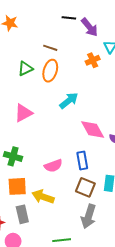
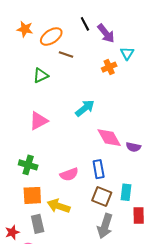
black line: (69, 18) -> (85, 24), turned 56
orange ellipse: (50, 71) -> (51, 37), moved, turned 40

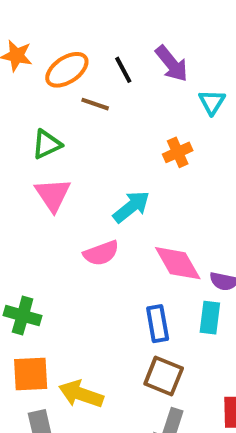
black line: (85, 24) -> (123, 70), moved
orange cross: (109, 67) -> (178, 152), moved
pink triangle: (39, 121) -> (53, 195), moved, turned -36
pink semicircle: (69, 174) -> (101, 253), moved
cyan rectangle: (126, 192) -> (210, 318), moved

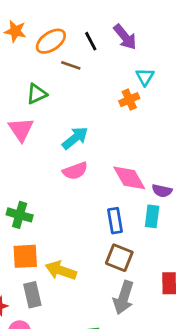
cyan triangle: (212, 102) -> (145, 77), moved
pink triangle: (53, 195) -> (21, 130), moved
cyan arrow: (131, 207) -> (75, 138), moved

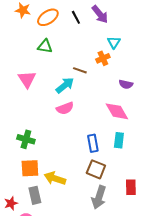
brown line: (71, 65) -> (80, 70), moved
green triangle: (37, 94) -> (45, 46), moved, turned 35
pink diamond: (129, 178) -> (117, 111), moved
purple semicircle: (162, 191) -> (126, 84), moved

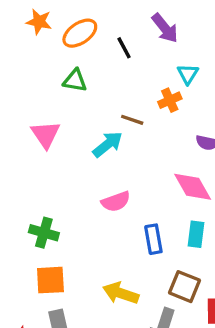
black line: (76, 17) -> (124, 48), moved
pink semicircle: (65, 108) -> (116, 202), moved
brown square: (96, 169) -> (185, 287), moved
yellow arrow: (55, 178) -> (121, 293), moved

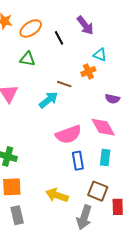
cyan triangle: (188, 74) -> (100, 55), turned -40
pink semicircle: (116, 202) -> (68, 134), moved, size x1.4

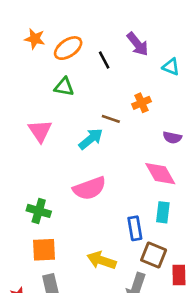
cyan triangle: (100, 55) -> (171, 67), moved
pink semicircle: (68, 134) -> (89, 188), moved
blue rectangle: (78, 161) -> (135, 228), moved

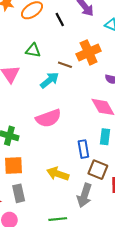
green triangle: (64, 87) -> (33, 50), moved
orange cross: (142, 103) -> (89, 52), size x1.6

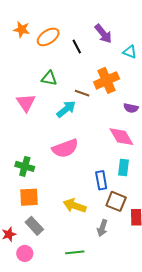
gray rectangle: (19, 193) -> (34, 226), turned -30
gray arrow: (84, 195) -> (102, 228), size x0.7

